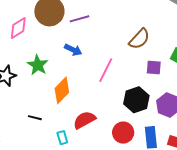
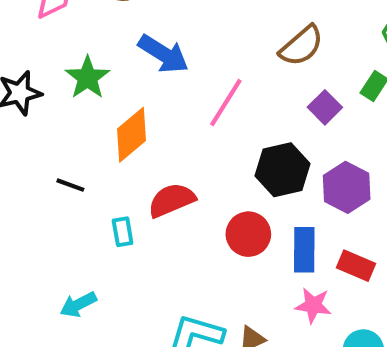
blue arrow: (73, 50) -> (163, 54), size x1.4
purple square: (154, 68) -> (325, 107), turned 35

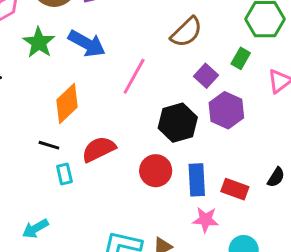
green star: (87, 78) -> (39, 42), moved
black line: (70, 185) -> (49, 145), moved
purple hexagon: (347, 187) -> (226, 110), moved

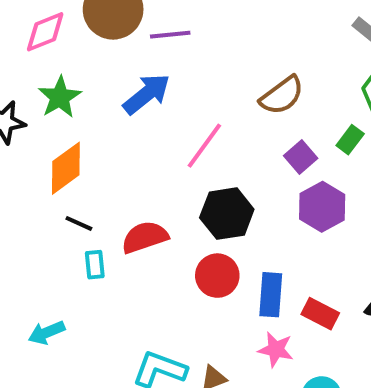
green star: (39, 42) -> (60, 97), moved
blue arrow: (87, 44) -> (147, 94), turned -75
orange diamond: (67, 103) -> (66, 168), moved
black hexagon: (178, 123) -> (227, 214), moved

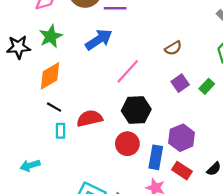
brown semicircle: (282, 95) -> (173, 48), size x0.7
green rectangle: (350, 140) -> (207, 86), moved
purple hexagon: (322, 207) -> (182, 138), moved

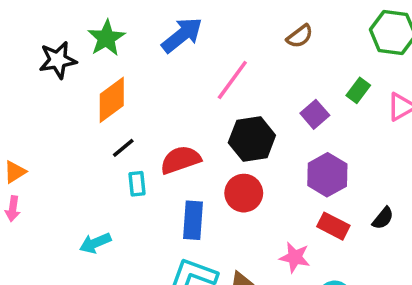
purple square: (180, 83) -> (315, 114), moved
black line: (54, 107) -> (123, 148), turned -64
blue rectangle: (156, 157) -> (193, 220), moved

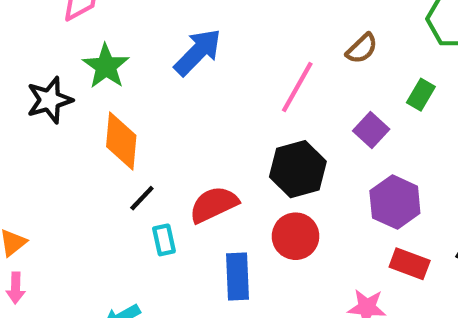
brown semicircle: (300, 36) -> (362, 49), moved
pink line: (232, 80) -> (297, 87), moved
orange diamond: (112, 100) -> (121, 141), turned -42

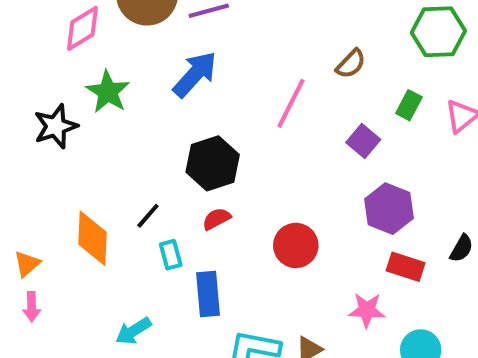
orange diamond: (121, 141) -> (92, 238), moved
black hexagon: (298, 169) -> (213, 163), moved
red semicircle: (214, 204) -> (216, 219), size x0.6
blue rectangle: (237, 276) -> (208, 294), moved

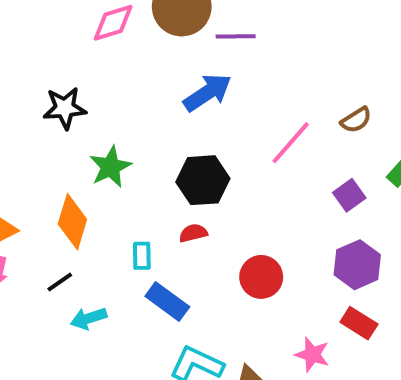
green star: (108, 92) -> (110, 167), moved
black line: (148, 216) -> (60, 282), moved
blue rectangle: (208, 294) -> (167, 302), turned -63

